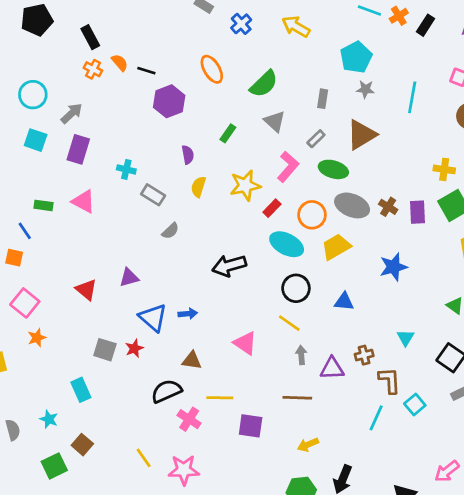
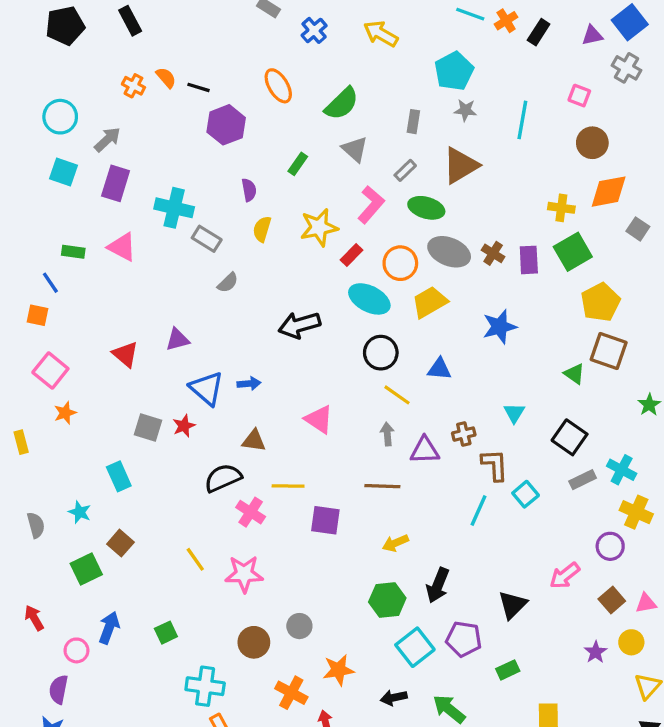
black rectangle: (90, 37) -> (130, 21), moved
cyan cross: (126, 169) -> (174, 208), size x1.6
yellow line: (289, 323) -> (397, 395), moved

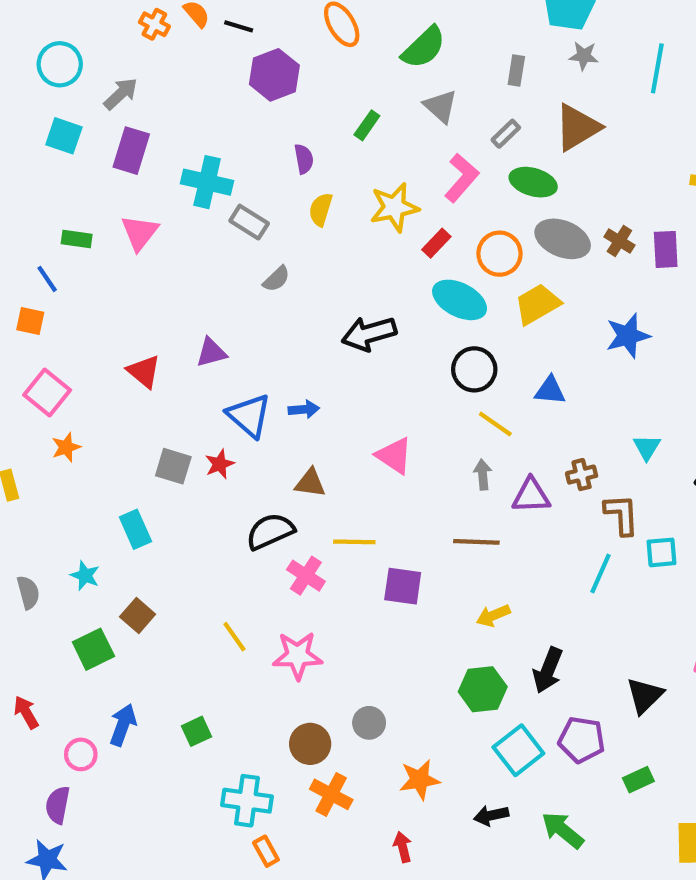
pink triangle: (122, 247) -> (140, 233), turned 40
cyan square: (526, 494) -> (662, 552), turned 35
orange cross: (291, 693) -> (331, 794), moved

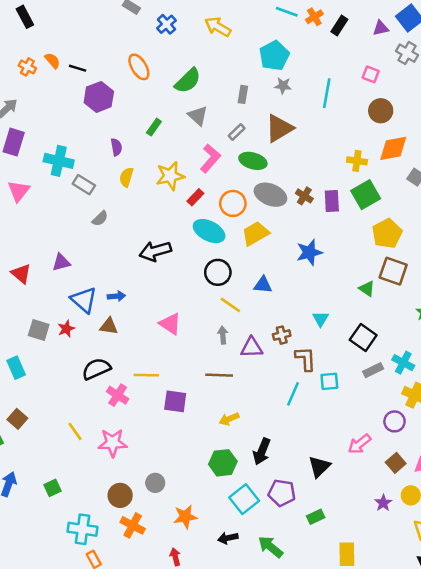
brown triangle: (310, 483) -> (109, 326), moved

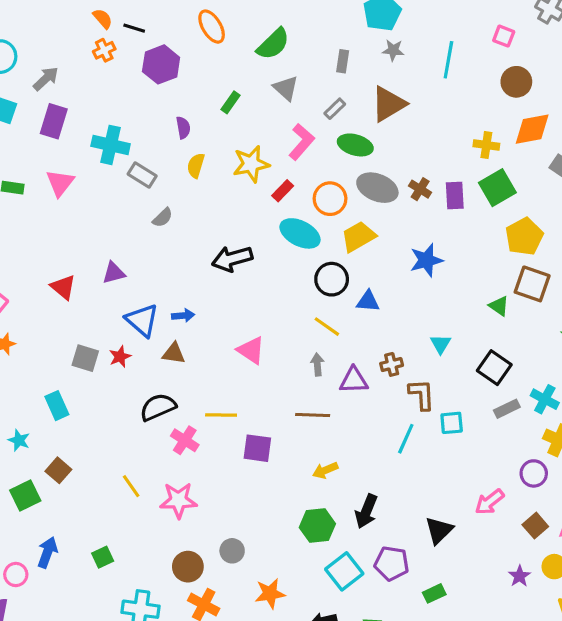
orange cross: (27, 67) -> (104, 50), moved, turned 36
black circle: (218, 272) -> (332, 279), moved

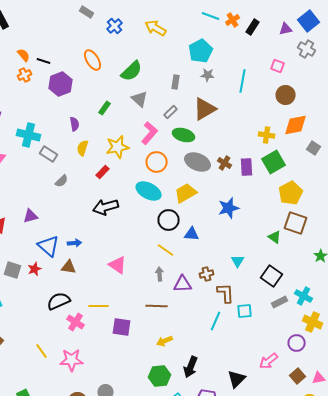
red rectangle: (283, 191) -> (103, 172), moved
orange circle: (330, 199) -> (157, 162), moved

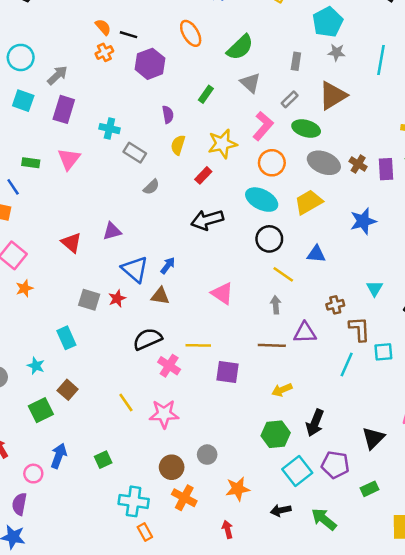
cyan cross: (29, 135) -> (109, 129), size x0.7
black circle: (169, 220) -> (269, 239), moved
blue arrow: (75, 243) -> (168, 266), turned -48
purple triangle: (183, 284) -> (305, 333), moved

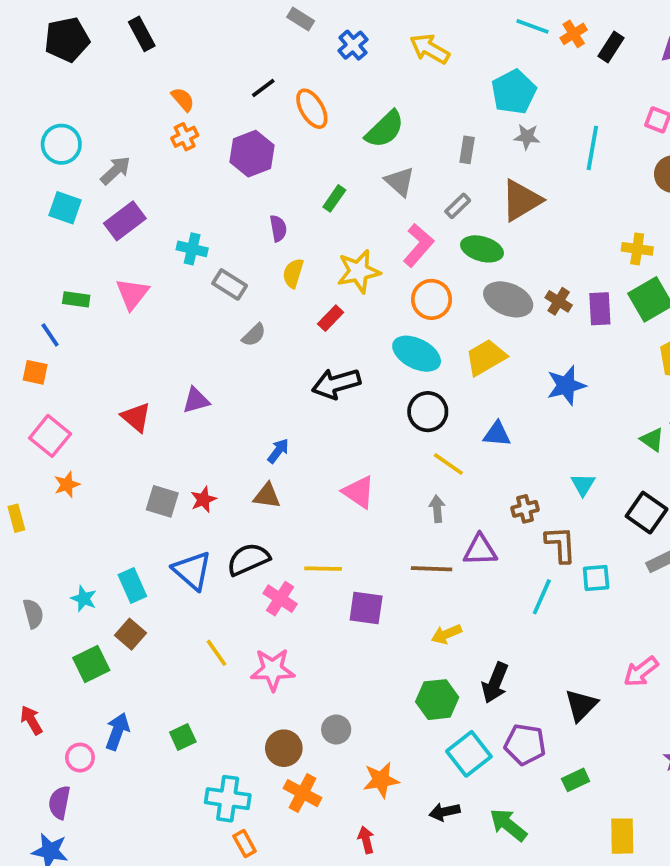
black line: (128, 35) -> (263, 88), moved, turned -54
purple rectangle: (64, 109) -> (125, 221), turned 36
blue triangle: (135, 269) -> (192, 571), moved
cyan rectangle: (66, 338) -> (132, 586), moved

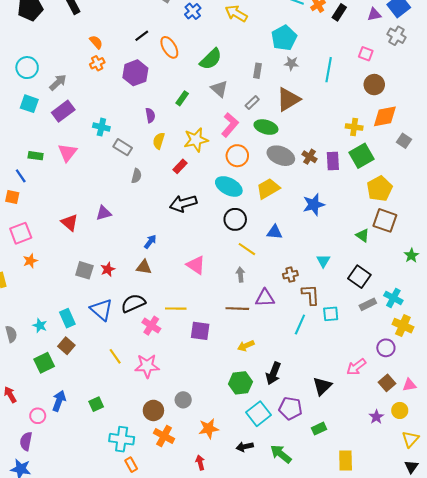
gray semicircle: (254, 335) -> (136, 176), turned -32
pink square: (50, 436) -> (21, 233), turned 30

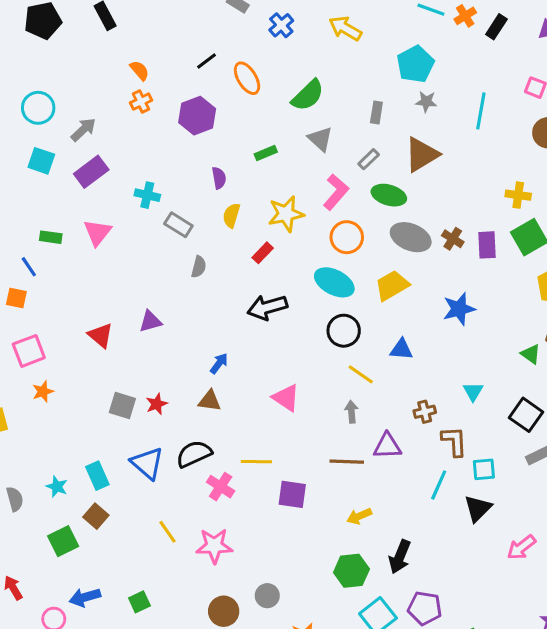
green rectangle: (182, 98) -> (266, 153), turned 32
black triangle: (322, 386) -> (478, 508), moved
blue arrow: (59, 401) -> (85, 597), turned -126

